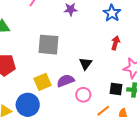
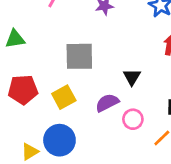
yellow square: (43, 82) -> (64, 97), moved

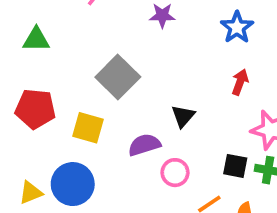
gray square: (79, 56) -> (118, 77), turned 36
yellow square: (64, 97) -> (88, 128), turned 35

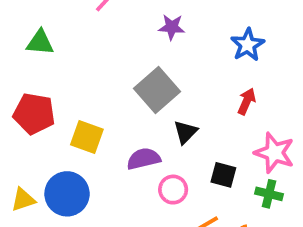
gray square: (118, 77) -> (157, 90), moved
black square: (235, 166) -> (223, 175), moved

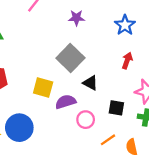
black triangle: (185, 132) -> (90, 83), turned -42
yellow square: (87, 137) -> (43, 87), moved

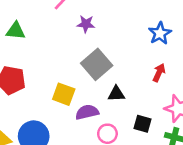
purple star: (76, 18) -> (86, 24), moved
black triangle: (90, 83) -> (116, 94), turned -35

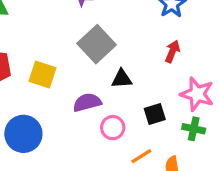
yellow square: (64, 94) -> (43, 75), moved
black square: (142, 124) -> (155, 114), turned -30

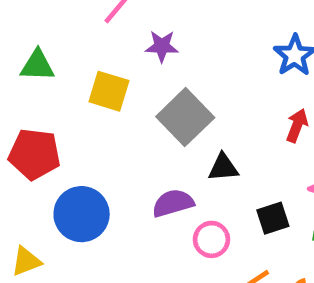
yellow square: (43, 75) -> (109, 91), moved
blue circle: (23, 134) -> (82, 214), moved

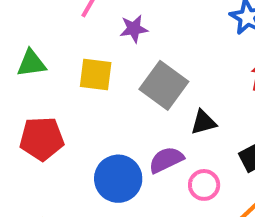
blue circle: (82, 214) -> (118, 179), moved

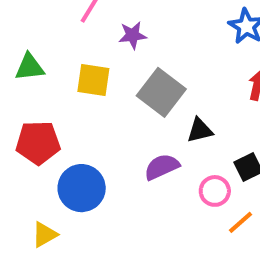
blue circle: (118, 179) -> (82, 188), moved
pink circle: (204, 185) -> (215, 191), moved

